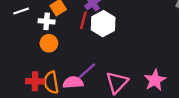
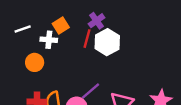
orange circle: (49, 43) -> (35, 62), moved

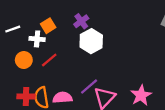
red line: (87, 39) -> (49, 60), moved, turned 35
purple line: (91, 91) -> (89, 87), moved

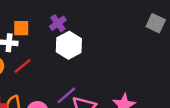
orange square: (48, 26) -> (21, 28), turned 32

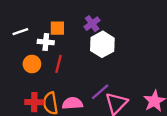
red line: (22, 66) -> (59, 64), turned -36

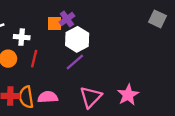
orange square: (57, 28) -> (54, 24), moved
purple line: (100, 92) -> (75, 62), moved

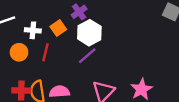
orange square: (54, 24) -> (58, 28), moved, turned -35

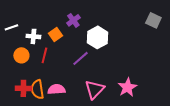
white hexagon: (89, 33) -> (97, 37), moved

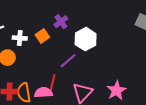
red line: (44, 55) -> (53, 82), moved

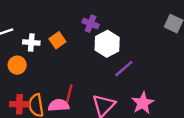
purple cross: (61, 22) -> (91, 24), moved, turned -32
purple line: (68, 61) -> (124, 69), moved

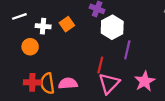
purple line: (124, 69) -> (127, 50), turned -36
red line: (69, 94) -> (100, 65), moved

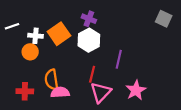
orange square: (67, 24) -> (59, 34), size x1.5
white hexagon: (112, 27) -> (89, 40), moved
orange circle: (30, 47) -> (30, 52), moved
orange semicircle: (47, 83) -> (51, 80), moved

